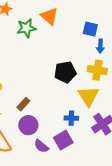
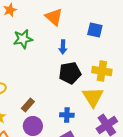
green star: (26, 28) -> (23, 39), moved
blue arrow: (100, 46) -> (63, 47), moved
blue cross: (71, 118) -> (67, 115), moved

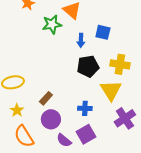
blue square: (95, 30) -> (103, 32), moved
green star: (23, 39) -> (52, 24), moved

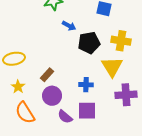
blue arrow: (81, 40) -> (69, 26), moved, turned -64
purple cross: (125, 118) -> (126, 95), turned 30
purple square: (86, 134) -> (87, 111), turned 30

